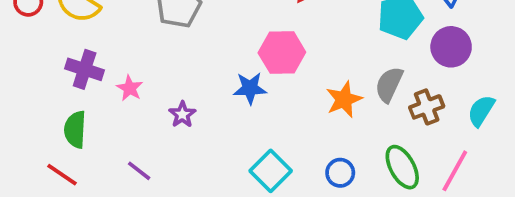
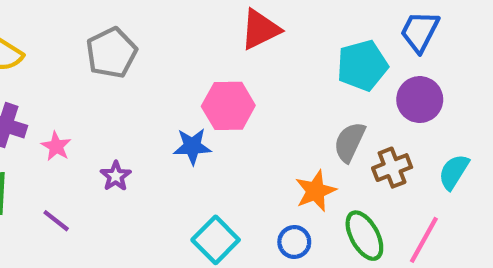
orange star: (344, 99) -> (316, 191), moved
purple line: (139, 171) -> (56, 221), moved

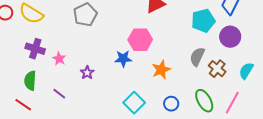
brown cross: (392, 168) -> (217, 69), turned -30
orange star: (316, 191) -> (161, 70), moved

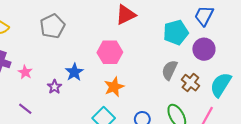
blue star: (123, 59) -> (74, 72), moved, turned -30
orange star: (161, 70) -> (114, 87), moved
cyan semicircle: (246, 71) -> (221, 85), size x1.4

